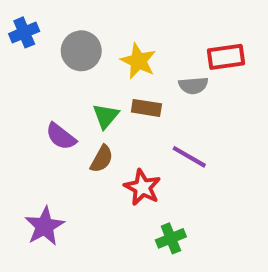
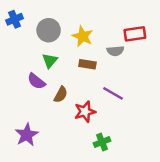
green triangle: (106, 116) -> (50, 61), moved
red star: (142, 187) -> (85, 112), turned 30

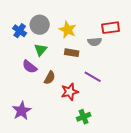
blue cross: (15, 19) -> (20, 31), moved, turned -32

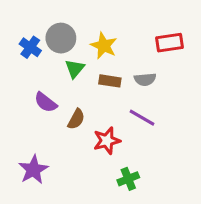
gray semicircle: (95, 42) -> (145, 79), moved
green triangle: (41, 50) -> (75, 69), moved

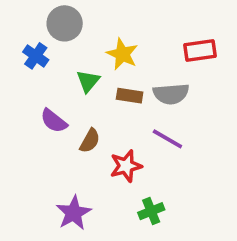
gray circle: (61, 38) -> (65, 23), moved
gray semicircle: (145, 79) -> (171, 94), size x1.4
purple star: (33, 170) -> (74, 213), moved

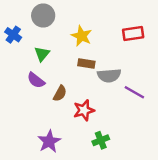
blue cross: (36, 56) -> (13, 35), moved
green triangle: (88, 81) -> (42, 54), moved
gray semicircle: (171, 94) -> (109, 75), moved
purple line: (167, 139) -> (134, 92), moved

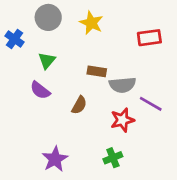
yellow star: (82, 36) -> (91, 23), moved
brown semicircle: (60, 93) -> (79, 105), moved
red star: (84, 110) -> (122, 120), moved

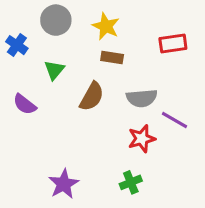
brown rectangle: (97, 71) -> (112, 58), moved
purple semicircle: (40, 90) -> (25, 104), moved
brown semicircle: (79, 105) -> (92, 97), moved, size x1.4

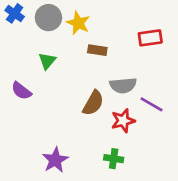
yellow star: (106, 26) -> (78, 23), moved
blue cross: (17, 45) -> (15, 13), moved
brown semicircle: (92, 97) -> (93, 103), moved
green cross: (131, 182) -> (114, 159), turned 30

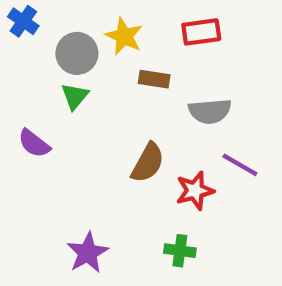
gray circle: (48, 18) -> (77, 53), moved
red rectangle: (150, 38) -> (201, 32), moved
gray semicircle: (123, 85) -> (210, 111), moved

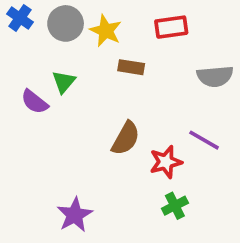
gray circle: (77, 53) -> (66, 23), moved
gray semicircle: (210, 111) -> (215, 76), moved
purple semicircle: (34, 143) -> (35, 102), moved
green cross: (180, 251) -> (175, 206), moved, turned -35

